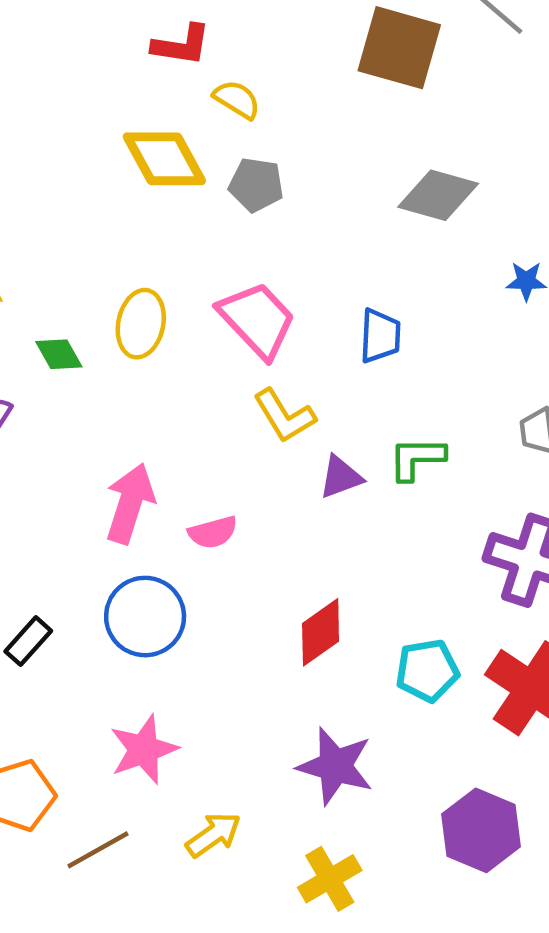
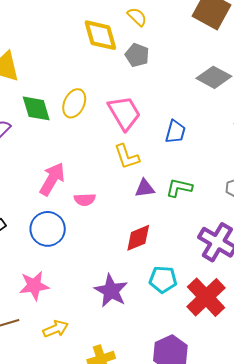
green diamond: (59, 354) -> (36, 108), size x1.5
red diamond: (321, 632) -> (138, 238), moved
purple star: (335, 766) -> (111, 291), moved

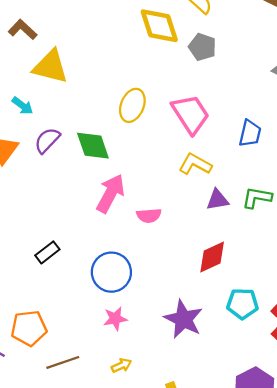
green diamond: (36, 108) -> (93, 146), moved
yellow L-shape: (127, 157) -> (195, 164), turned 140
blue circle: (48, 229) -> (111, 272), moved
pink star: (34, 286) -> (115, 319), moved, size x0.7
yellow arrow: (56, 329) -> (121, 365), size x0.7

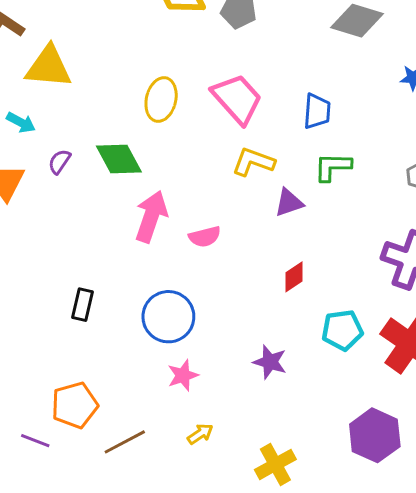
purple semicircle: (47, 140) -> (59, 162), size x0.7
green L-shape: (257, 198) -> (333, 167), moved
black rectangle: (47, 252) -> (83, 305), turned -30
red diamond: (212, 257) -> (294, 277), size x0.7
purple star: (183, 319) -> (270, 362), size x0.7

